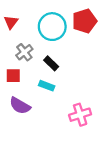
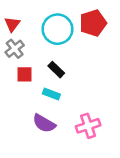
gray cross: (24, 52) -> (15, 49), moved
red square: (13, 76) -> (24, 74), moved
purple semicircle: (20, 106) -> (44, 123), moved

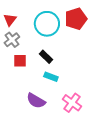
cyan rectangle: (51, 94) -> (51, 77), moved
pink cross: (88, 126) -> (72, 103), turned -36

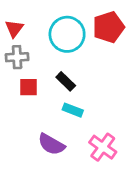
gray cross: (12, 40) -> (17, 57), turned 35

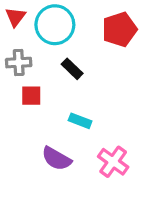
red triangle: (14, 29) -> (15, 17), moved
cyan circle: (67, 34) -> (55, 25), moved
black rectangle: (66, 81) -> (72, 69), moved

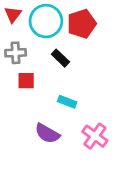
red pentagon: (119, 29) -> (82, 24), moved

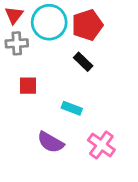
gray cross: (16, 53) -> (17, 43), moved
black rectangle: (60, 58) -> (83, 62), moved

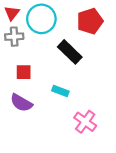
red pentagon: (87, 25) -> (90, 21), moved
black rectangle: (83, 62) -> (70, 52), size x1.5
purple semicircle: (51, 142) -> (21, 103), moved

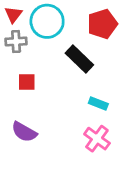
cyan rectangle: (60, 91) -> (98, 104), moved
purple semicircle: (21, 103) -> (24, 132), moved

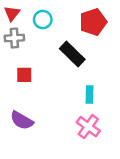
cyan circle: (47, 21) -> (43, 20), size x0.6
cyan rectangle: (98, 104) -> (89, 95), turned 70

